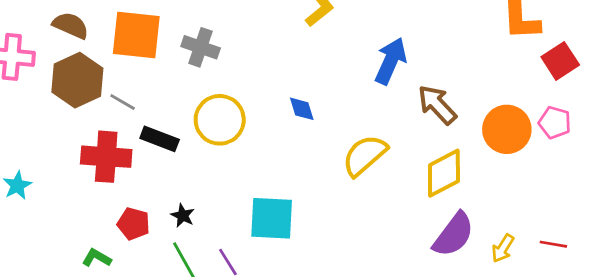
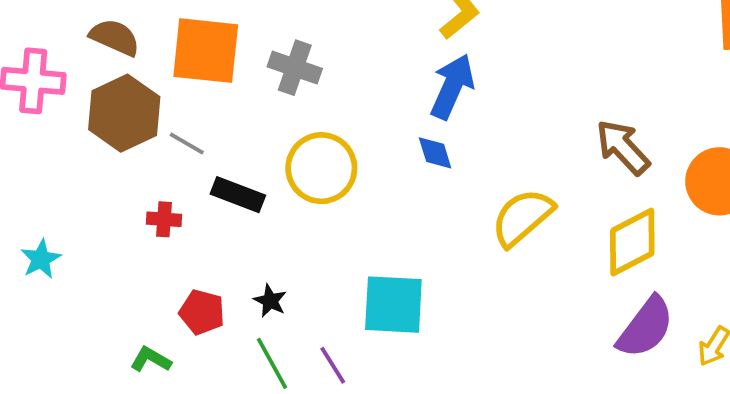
blue arrow: (391, 61) -> (452, 87), moved
red cross: (106, 157) -> (164, 219), size x0.5

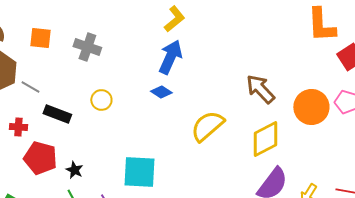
orange square: (206, 51) -> (40, 38), size x0.6
blue diamond: (435, 153) -> (161, 92), turned -40
yellow circle: (321, 168) -> (101, 100), size x0.6
red pentagon: (202, 312) -> (40, 158), moved, size x1.4

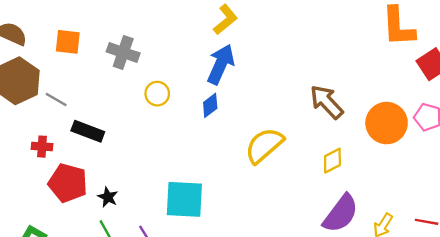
blue diamond: (161, 92) -> (210, 105), turned -70
yellow circle: (101, 100) -> (157, 94), moved
yellow diamond: (265, 139) -> (332, 161), size x0.6

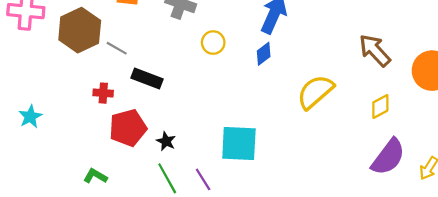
red pentagon: (68, 183) -> (128, 128), turned -30

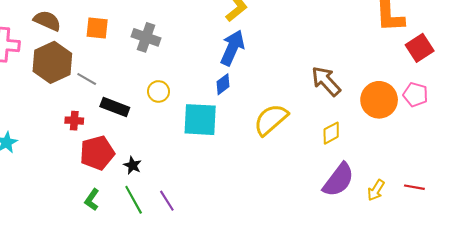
yellow circle: (213, 43) -> (159, 91), moved
cyan square: (239, 144) -> (200, 120), moved
green L-shape: (95, 176) -> (92, 200), moved, turned -85

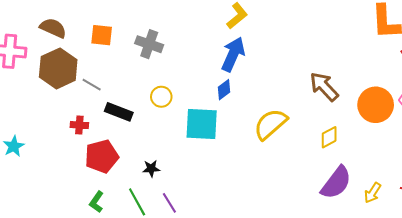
black star: (132, 165) -> (151, 168), moved, turned -30

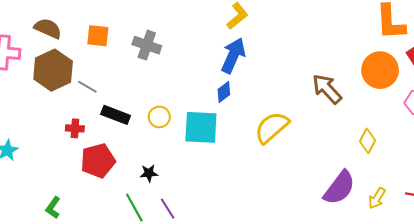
yellow circle: (161, 97) -> (159, 117), moved
orange circle: (376, 105) -> (380, 70), moved
yellow diamond: (329, 137) -> (368, 141), moved, turned -35
green L-shape: (97, 202) -> (53, 208), moved

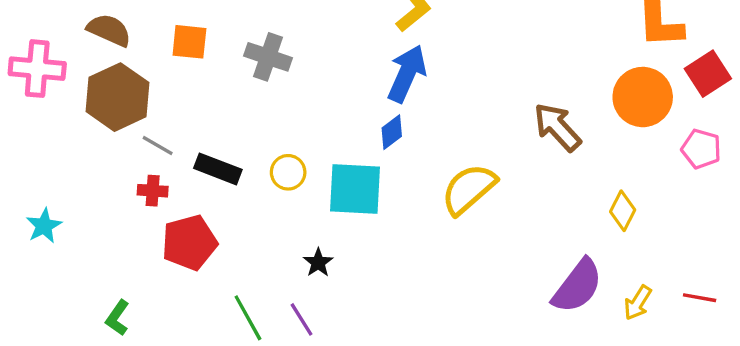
gray line: (87, 87) -> (158, 146), moved
black star: (149, 173) -> (318, 263), moved, turned -30

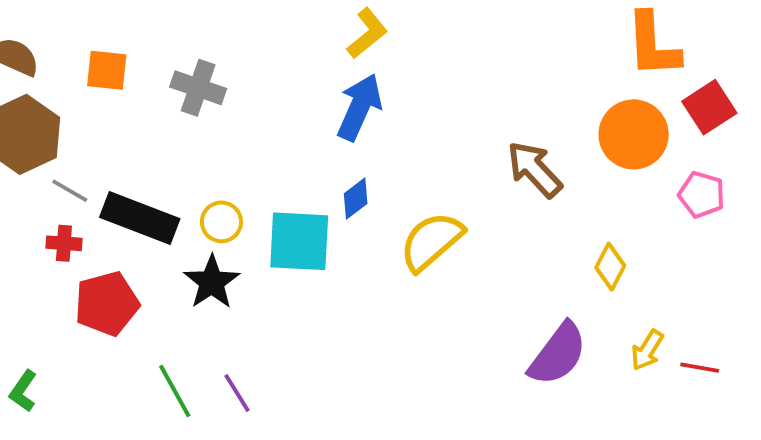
blue diamond: (392, 132) -> (356, 199), moved
black rectangle: (218, 169) -> (140, 218), size x1.4
black star: (318, 263) -> (212, 282), moved, size x1.6
yellow arrow: (638, 303) -> (647, 350), moved

